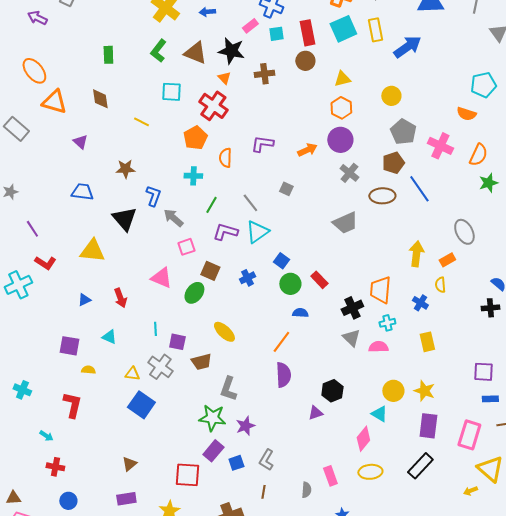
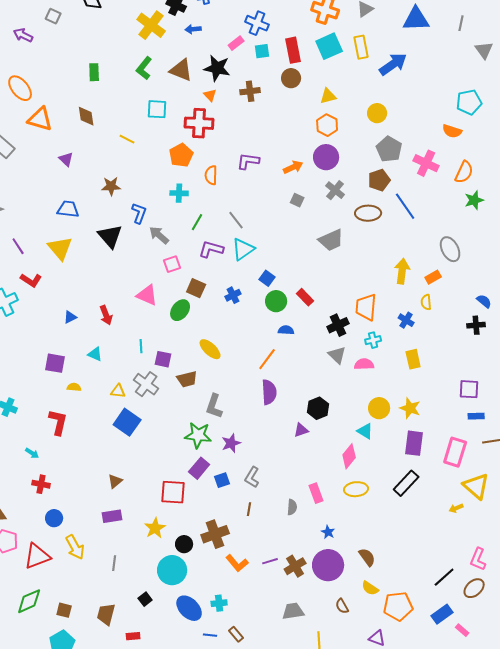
red cross: (213, 106) -> (199, 123), turned -32
gray square: (286, 189) -> (297, 200), moved
yellow triangle: (92, 251) -> (60, 248), moved, turned 44

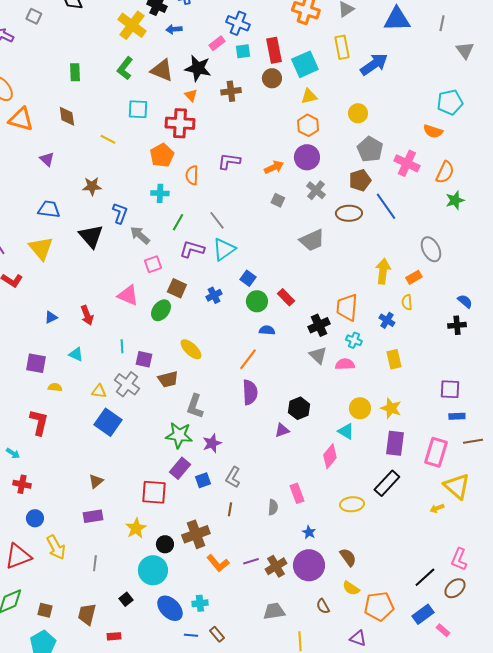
cyan square: (329, 46) -> (305, 64), moved
cyan cross: (373, 340) -> (354, 340), turned 35
yellow ellipse: (356, 489) -> (352, 504), moved

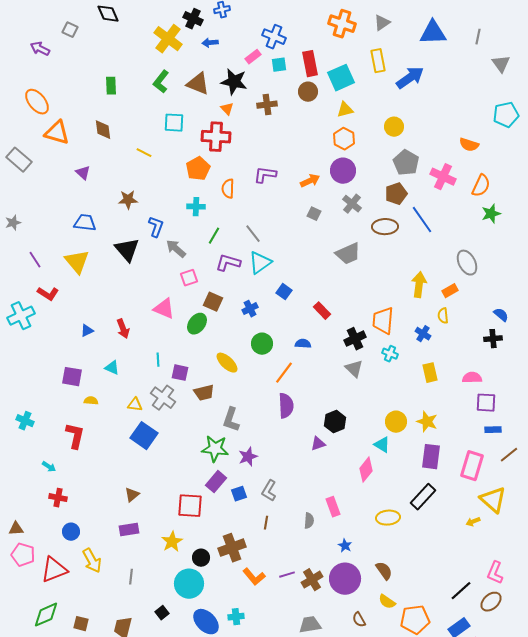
cyan pentagon: (450, 102) -> (506, 115), moved
green circle: (257, 301) -> (262, 344), moved
pink semicircle: (345, 364) -> (472, 378), moved
brown line: (473, 441) -> (509, 455), turned -30

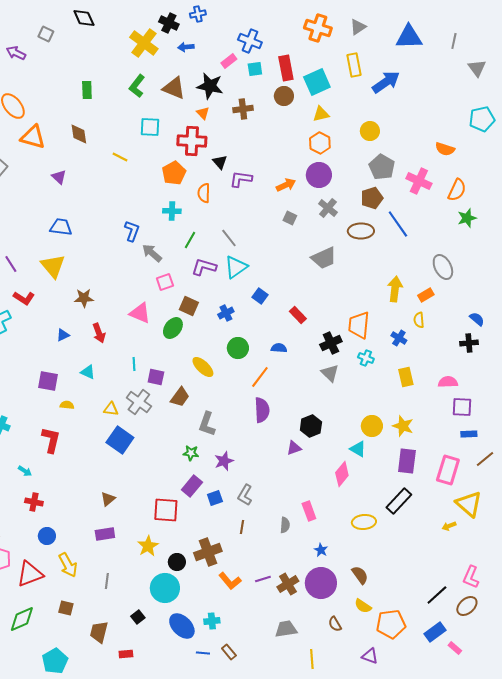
brown star: (128, 200) -> (84, 298), moved
black triangle: (127, 250) -> (220, 162), moved, size x0.6
brown trapezoid: (204, 393) -> (180, 397), turned -40
green star: (215, 449) -> (191, 453), size x0.6
brown square: (81, 624) -> (66, 608), moved

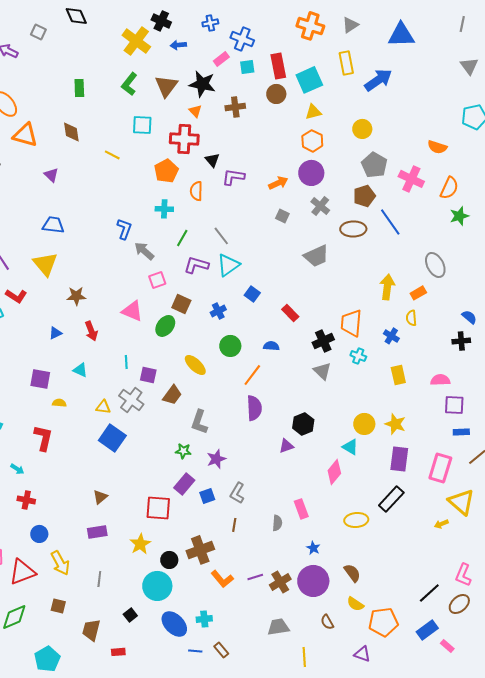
blue cross: (198, 14) -> (210, 23), moved
gray line: (454, 41) -> (462, 24), moved
brown triangle: (174, 88) -> (166, 86), turned 45

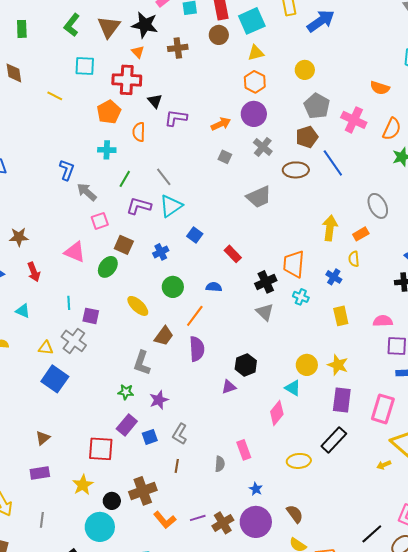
brown trapezoid: (172, 395) -> (164, 336), moved

